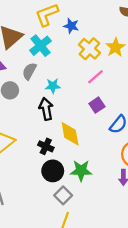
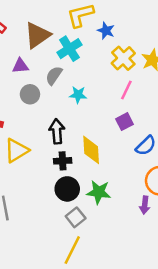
pink line: (95, 77) -> (126, 90), turned -30
black arrow: (46, 109) -> (57, 131), moved
black cross: (46, 146) -> (63, 161), turned -35

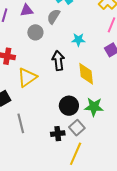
cyan star: (78, 95) -> (78, 40), moved
black cross: (63, 161) -> (58, 134), moved

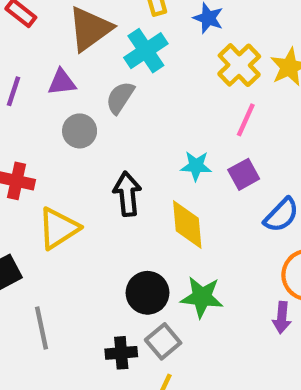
cyan star: (78, 40) -> (196, 166), moved

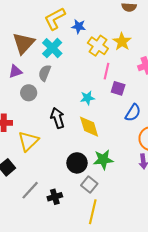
purple square: (244, 174) -> (118, 88), moved, turned -32
gray line: (41, 328) -> (30, 190), turned 66
black cross: (121, 353) -> (55, 197), moved

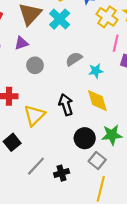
gray semicircle: (45, 73) -> (74, 59), moved, turned 35
black arrow: (58, 118) -> (66, 105), moved

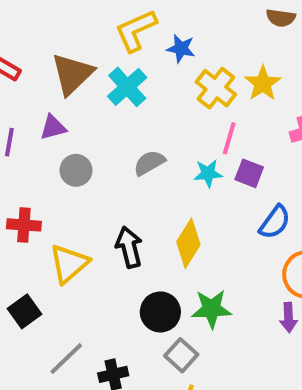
cyan star: (96, 71) -> (208, 173), moved
yellow diamond: (97, 101) -> (188, 243), turned 45

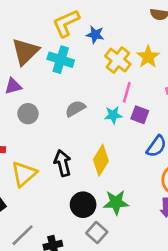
cyan cross: (127, 87) -> (61, 60), turned -30

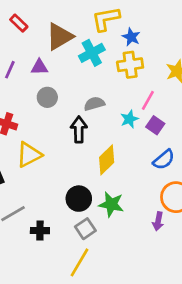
cyan cross: (61, 60) -> (92, 53), turned 30
yellow cross: (118, 60) -> (130, 65), moved, turned 30
cyan star: (113, 115) -> (129, 119), turned -30
black arrow: (63, 163) -> (79, 130), moved

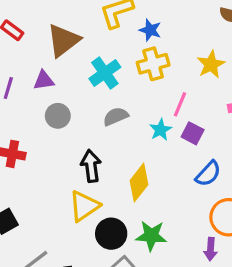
cyan cross: (92, 53) -> (105, 73), moved
black arrow: (79, 130) -> (91, 166), moved
yellow triangle: (29, 155) -> (84, 206), moved

